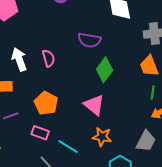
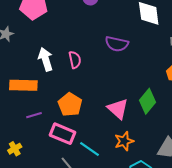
green diamond: (105, 70) -> (147, 101), moved
pink rectangle: (40, 133) -> (62, 134), size x1.4
orange star: (102, 137) -> (124, 141), turned -30

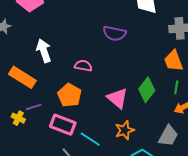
pink semicircle: (75, 60) -> (83, 66), moved, turned -66
orange rectangle: (23, 85) -> (22, 77), turned 32
yellow cross: (15, 149) -> (18, 118), moved, turned -32

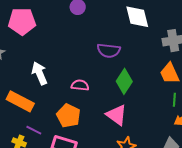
green diamond: (147, 90) -> (124, 81), moved
purple line: (34, 107) -> (34, 130), turned 49

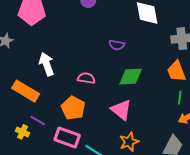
purple semicircle: (109, 51) -> (117, 45), size x0.7
green diamond: (124, 81) -> (131, 77), turned 50

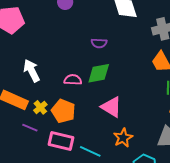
green diamond: (131, 77) -> (99, 73), moved
yellow cross: (23, 132) -> (40, 107), moved, turned 32

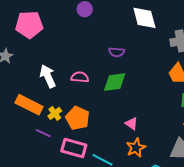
pink semicircle: (73, 80) -> (80, 77), moved
pink triangle: (111, 107) -> (132, 124), moved, size x0.6

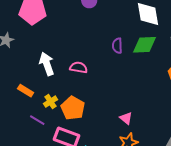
purple semicircle: (116, 52) -> (117, 46), turned 77
green diamond: (115, 82) -> (145, 45), moved
orange rectangle: (29, 105) -> (26, 91), size x0.6

